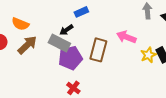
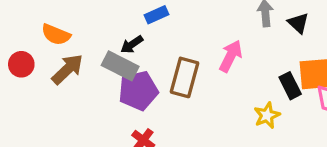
pink arrow: (126, 37) -> (231, 56), turned 96
yellow star: (148, 55) -> (267, 115), moved

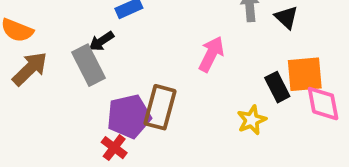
gray rectangle: (120, 66) -> (89, 65), turned 36
brown rectangle: (185, 77) -> (160, 107), moved
purple pentagon: (138, 91) -> (129, 116), moved

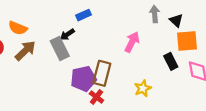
orange square: (305, 74) -> (187, 41), moved
yellow star: (252, 120) -> (143, 88), moved
red cross: (114, 148) -> (96, 97), moved

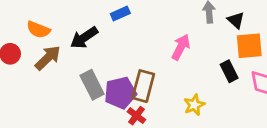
black arrow: (67, 34) -> (84, 38), moved, size x1.5
gray rectangle: (60, 48) -> (92, 85), moved

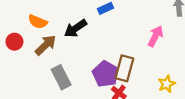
gray rectangle: (92, 85) -> (61, 77), moved
purple pentagon: (120, 93) -> (106, 74), turned -30

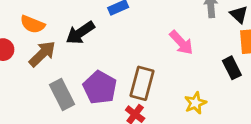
pink arrow: (156, 36) -> (181, 43), turned 110
purple pentagon: (106, 74) -> (100, 87), moved

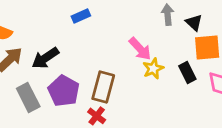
black arrow: (80, 33) -> (45, 58), moved
yellow star: (195, 103) -> (153, 69), moved

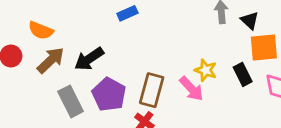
pink arrow: (140, 49) -> (191, 89), moved
yellow star: (153, 69) -> (206, 70), turned -30

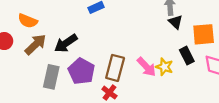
black triangle: (250, 20) -> (176, 22), moved
yellow star: (206, 70) -> (164, 67), moved
gray rectangle: (71, 101) -> (51, 77), turned 40

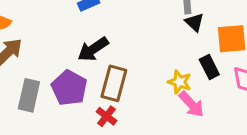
black arrow: (66, 43) -> (93, 49), moved
pink arrow: (146, 67) -> (191, 104), moved

